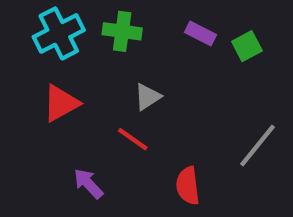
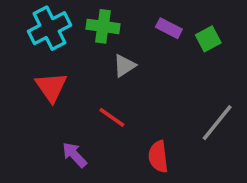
gray triangle: (148, 97) -> (124, 66), moved
red triangle: (61, 103) -> (51, 87), turned -36

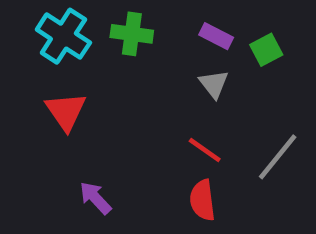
cyan cross: (49, 28) -> (63, 36), turned -30
gray triangle: (124, 66) -> (214, 84), moved, turned -35
red line: (112, 117) -> (205, 150), moved

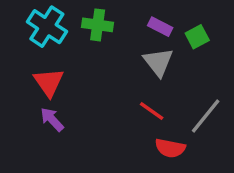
gray triangle: (214, 84) -> (158, 62), size x1.4
purple arrow: (95, 198) -> (52, 119), moved
red semicircle: (202, 200) -> (170, 148), moved, turned -72

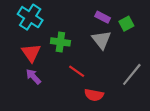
green cross: (98, 25) -> (60, 42), moved
red line: (152, 111) -> (77, 71), moved
red semicircle: (170, 148) -> (94, 95), moved

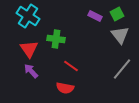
green square: (126, 24) -> (117, 14), moved
gray triangle: (101, 40) -> (120, 35), moved
red semicircle: (94, 95) -> (65, 88), moved

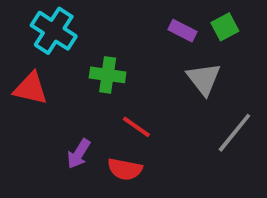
gray triangle: (120, 35) -> (204, 79), moved
red triangle: (29, 49) -> (31, 88), moved, turned -42
purple arrow: (31, 71) -> (79, 154), moved, turned -105

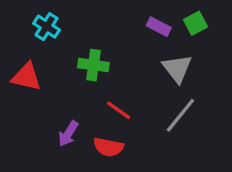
cyan cross: (54, 31) -> (47, 27), size x0.7
gray line: (234, 133) -> (180, 115), moved

